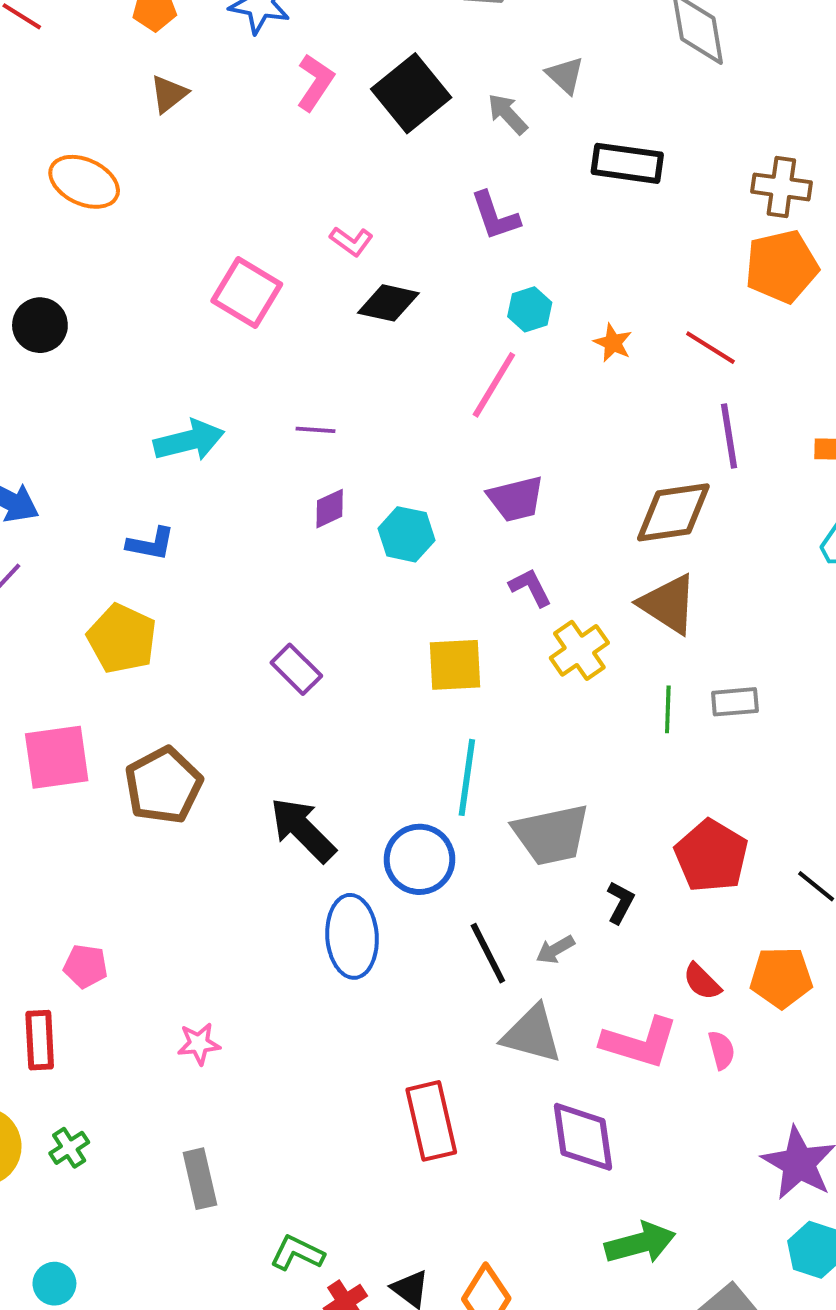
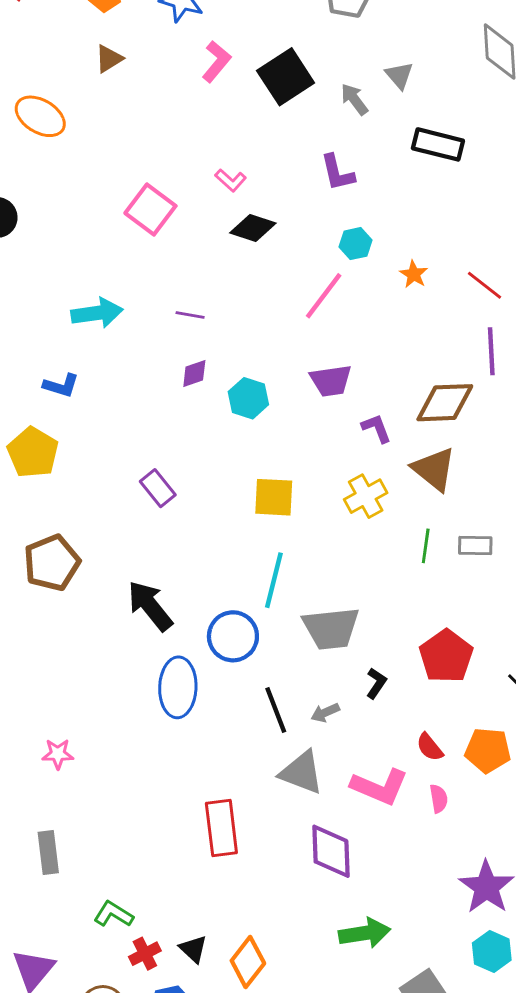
purple L-shape: (530, 587) -> (376, 428), moved

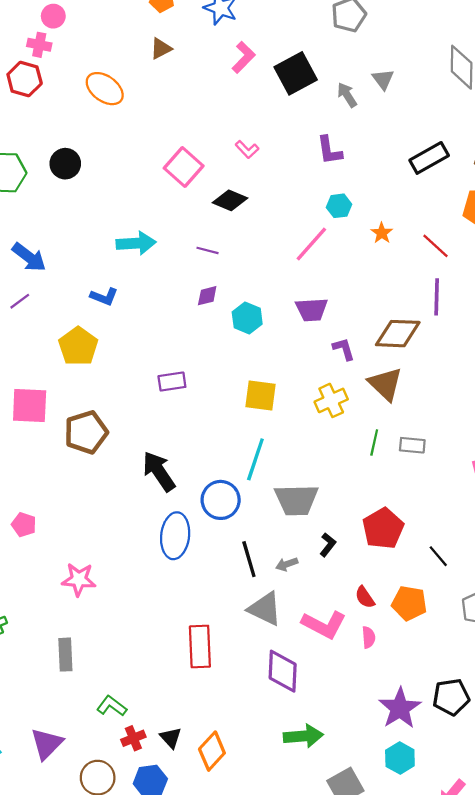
black rectangle: (438, 144) -> (429, 158), moved, turned -48
black diamond: (253, 228) -> (230, 200), moved
purple rectangle: (158, 488) -> (172, 381), turned -64
pink star: (58, 754) -> (79, 579), size x1.4

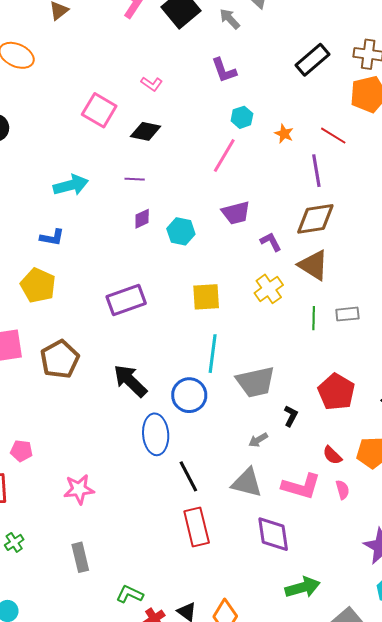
purple line: (437, 297) -> (316, 171), moved
purple rectangle: (172, 381) -> (126, 300), size x1.5
black line: (249, 559) -> (188, 476), moved

